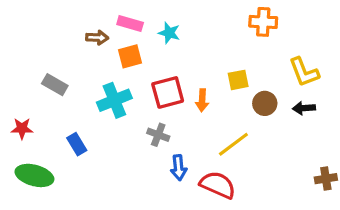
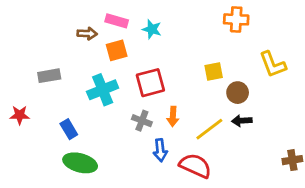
gray rectangle: (55, 85) -> (49, 76), turned -40
orange arrow: (202, 100) -> (173, 116), moved
black arrow: (304, 108) -> (242, 121), moved
green ellipse: (34, 175) -> (80, 163), moved

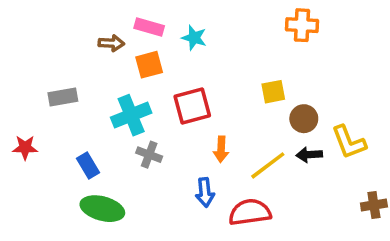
yellow L-shape: (273, 64) -> (349, 142), moved
gray cross: (142, 121) -> (149, 155), moved
red semicircle: (195, 166) -> (250, 212), turned -32

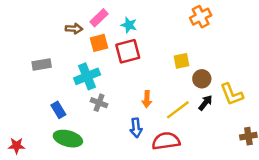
orange cross: (302, 25) -> (201, 17), turned -30
pink rectangle: (149, 27) -> (99, 18), turned -60
red square: (192, 106) -> (128, 51), moved
red star: (25, 147) -> (17, 146), moved
black arrow: (309, 155) -> (205, 103), turned 133

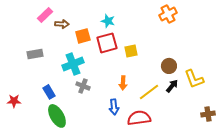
pink rectangle: (99, 18) -> (45, 15), moved
yellow square: (181, 61) -> (131, 51), moved
green ellipse: (68, 139) -> (57, 116), turned 45
red star: (17, 146) -> (14, 101), moved

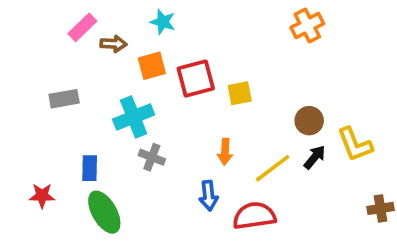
cyan star: (108, 21) -> (163, 22), moved
blue rectangle: (49, 92) -> (90, 168), turned 32
red star: (14, 101) -> (42, 196), moved

